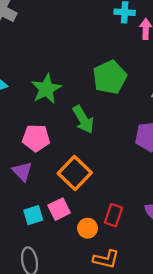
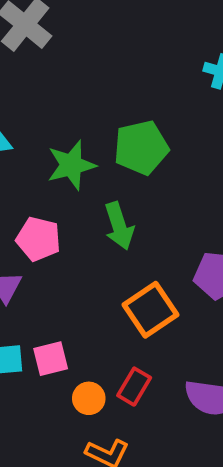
green pentagon: (110, 77) -> (141, 148), moved
orange square: (75, 173) -> (151, 310), moved

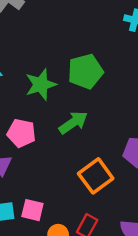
green arrow: (119, 226) -> (73, 123), turned -104
pink square: (51, 359) -> (32, 210), turned 30

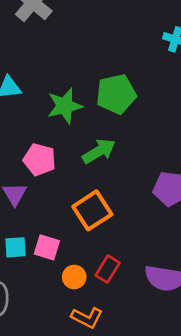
orange square: (96, 176) -> (92, 210), moved

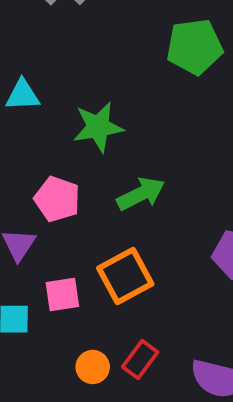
green pentagon: (116, 94) -> (194, 47), moved
pink square: (47, 247) -> (62, 294), moved, turned -30

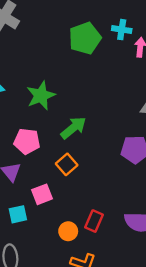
orange square: (125, 276) -> (67, 164), moved, size x0.7

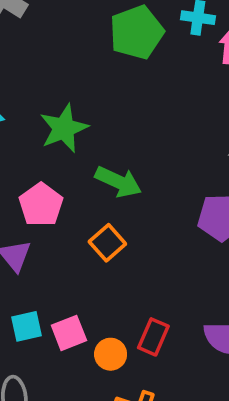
green arrow: (73, 128) -> (118, 182), turned 64
pink pentagon: (27, 141) -> (41, 205), turned 30
pink square: (42, 194) -> (69, 333), moved

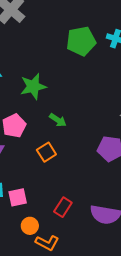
green arrow: (118, 182) -> (58, 120), size x0.7
orange circle: (111, 354) -> (30, 226), moved

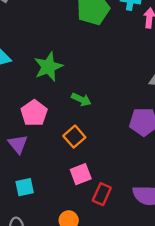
pink square: (18, 197) -> (81, 174), moved

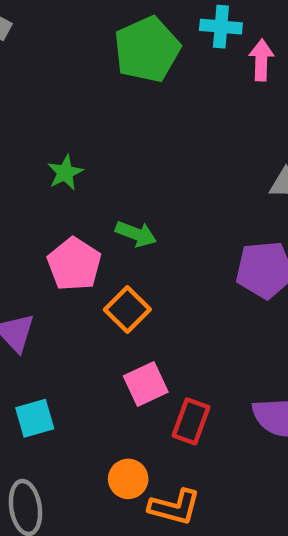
green star: (48, 67) -> (65, 173), size x0.6
pink pentagon: (34, 113) -> (74, 264), moved

